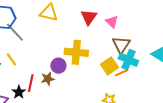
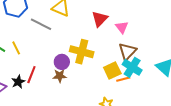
gray line: (15, 32) -> (41, 24), moved, turned -30
brown star: (48, 79) -> (60, 76), moved

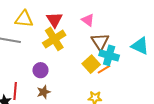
red triangle: (100, 19) -> (55, 20), moved
yellow cross: (82, 52) -> (54, 39), moved, turned -30
brown star: (60, 76) -> (44, 92), moved

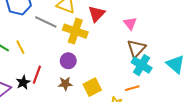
yellow cross: (54, 39) -> (75, 31), moved, turned 35
yellow square: (91, 64) -> (92, 87), moved
orange line: (104, 69) -> (132, 88), moved

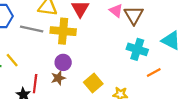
brown triangle: (136, 49) -> (134, 15), moved
brown star: (65, 84) -> (58, 78), moved
orange line: (132, 88) -> (154, 72), moved

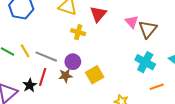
gray line: (32, 29) -> (46, 57), moved
yellow cross: (63, 31) -> (78, 32), size x0.6
yellow square: (93, 83) -> (95, 75), moved

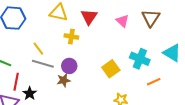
brown triangle: (148, 29) -> (151, 18), moved
yellow line: (25, 51) -> (38, 49), moved
yellow square: (95, 75) -> (111, 69), moved
red line: (43, 77) -> (16, 82), moved

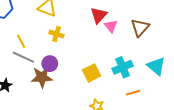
red triangle: (89, 17) -> (99, 15), moved
cyan cross: (140, 59) -> (123, 67), turned 36
brown star: (64, 80) -> (42, 77), size x1.5

